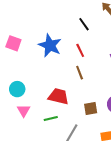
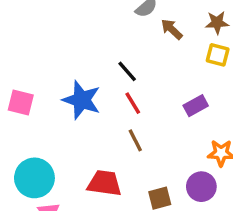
black line: (84, 24) -> (127, 71), moved
cyan circle: (17, 89) -> (34, 178), size x1.5

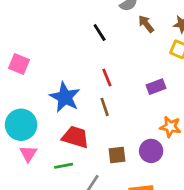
black line: (127, 71) -> (100, 32), moved
blue star: (82, 100) -> (65, 97), moved

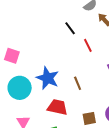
red line: (107, 77) -> (88, 45), moved
cyan circle: (21, 125) -> (20, 88), moved

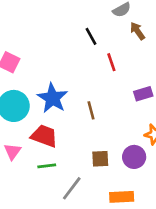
red trapezoid: (57, 107) -> (44, 136), moved

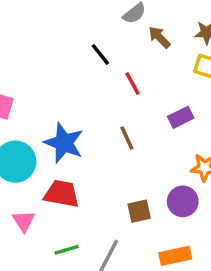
brown line: (91, 110) -> (127, 138), moved
green line: (47, 166) -> (67, 250), moved

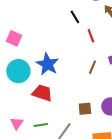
brown line: (127, 138) -> (93, 67), moved, turned 40
pink triangle: (24, 221) -> (17, 123), moved

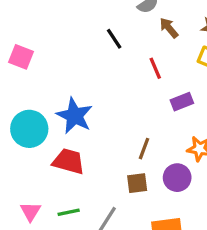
red line: (91, 36) -> (155, 68), moved
pink square: (14, 38) -> (21, 57), moved
brown line: (93, 67) -> (144, 149), moved

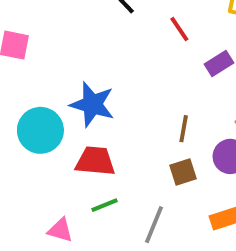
pink triangle: (31, 211) -> (60, 230), turned -35
green line: (69, 212) -> (104, 205), moved

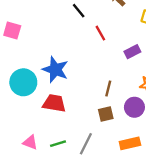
red line: (179, 29) -> (100, 33), moved
green line: (104, 205) -> (58, 144), moved

